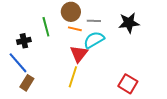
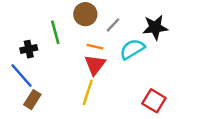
gray line: (94, 21) -> (113, 25), turned -48
orange line: (75, 29) -> (95, 47), moved
cyan semicircle: (94, 40) -> (132, 49), moved

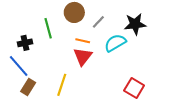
yellow line: (88, 92) -> (62, 85), moved

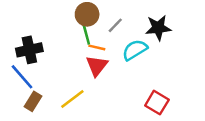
green line: (48, 28) -> (86, 33), moved
black cross: (25, 43) -> (29, 50), size x1.5
yellow line: (62, 85) -> (72, 99), turned 35

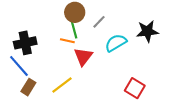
black star: (158, 28) -> (147, 31), moved
orange line: (97, 47) -> (67, 41), moved

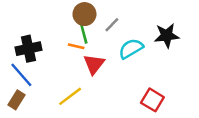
brown rectangle: (28, 87) -> (17, 100), moved

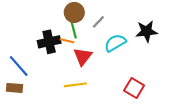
black cross: (28, 49) -> (49, 42), moved
yellow line: (70, 96) -> (75, 85), moved, turned 30
brown rectangle: (17, 100) -> (15, 88), turned 63

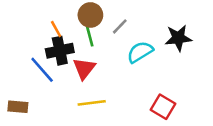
orange line: (67, 41) -> (56, 29), moved, turned 48
red triangle: (83, 57) -> (84, 68), moved
blue line: (19, 66) -> (42, 70), moved

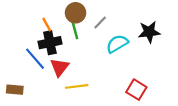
red triangle: (84, 68) -> (60, 67), moved

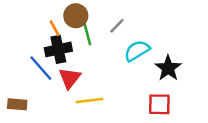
brown circle: (76, 13) -> (76, 16), moved
black star: (149, 32) -> (168, 68), moved, turned -30
red square: (136, 90) -> (159, 104), turned -30

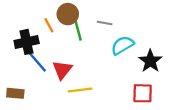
gray line: (117, 26) -> (105, 23), turned 56
black cross: (58, 49) -> (27, 42), moved

